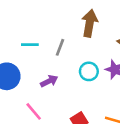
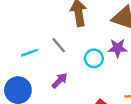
gray line: (60, 47) -> (59, 45), turned -42

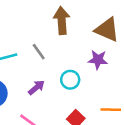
cyan circle: (94, 58) -> (70, 80), moved

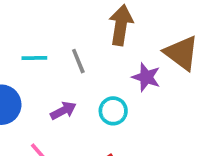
purple star: (98, 60) -> (146, 77), moved

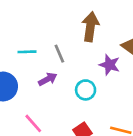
purple arrow: (63, 111) -> (48, 79), moved

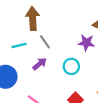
brown arrow: (90, 27) -> (33, 19), moved

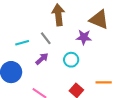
brown arrow: (33, 19) -> (58, 15), moved

